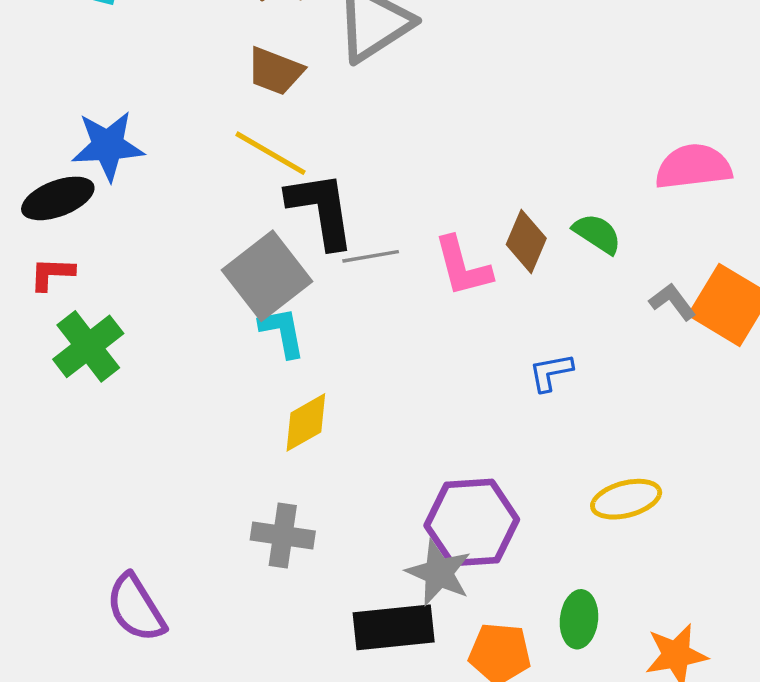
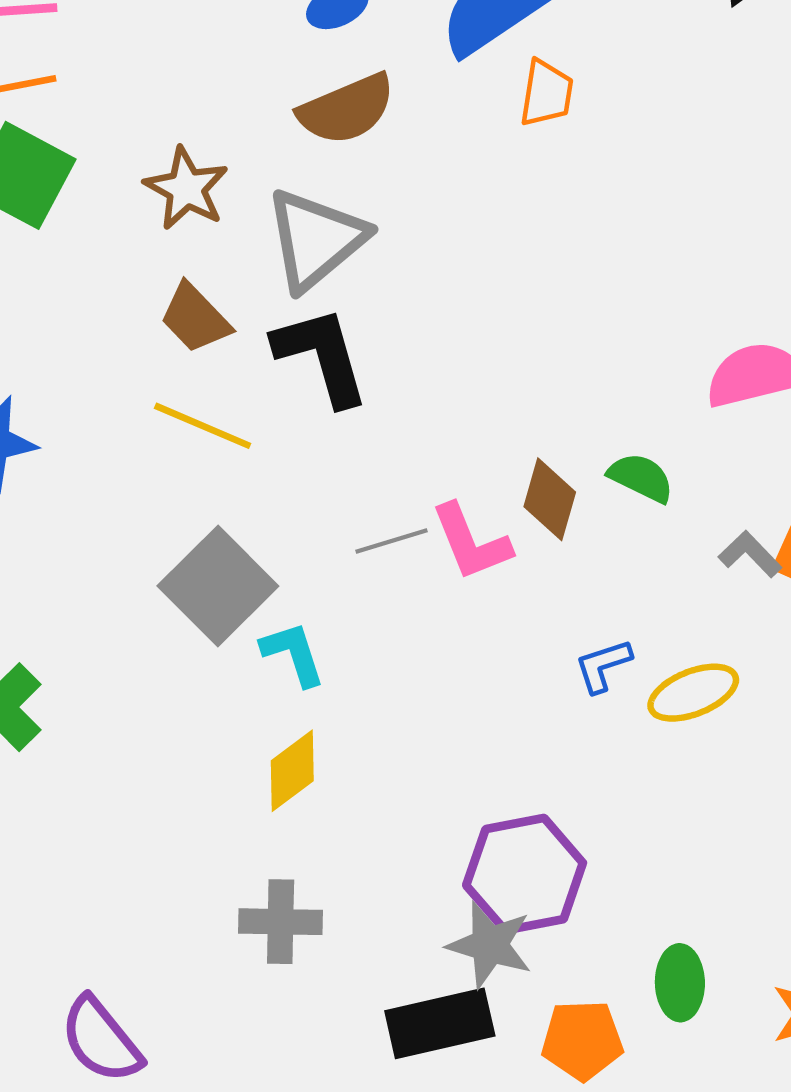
brown trapezoid: (275, 71) -> (195, 318), turned 32
black L-shape: (321, 210) -> (321, 356), moved
gray line: (371, 256) -> (391, 541), moved
cyan L-shape: (282, 332) -> (293, 654), moved
yellow ellipse: (626, 499) -> (693, 693), moved

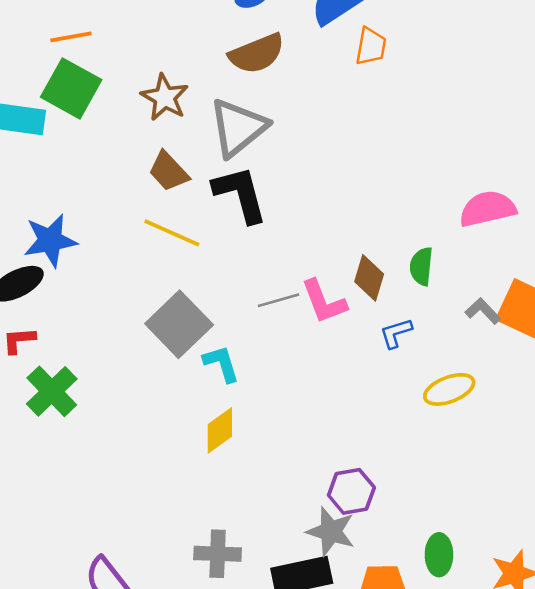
green semicircle: (641, 478) -> (421, 266), turned -111
blue L-shape: (603, 666) -> (396, 333), moved
purple hexagon: (525, 874) -> (351, 491), size x0.7
gray cross: (281, 922) -> (218, 554), moved

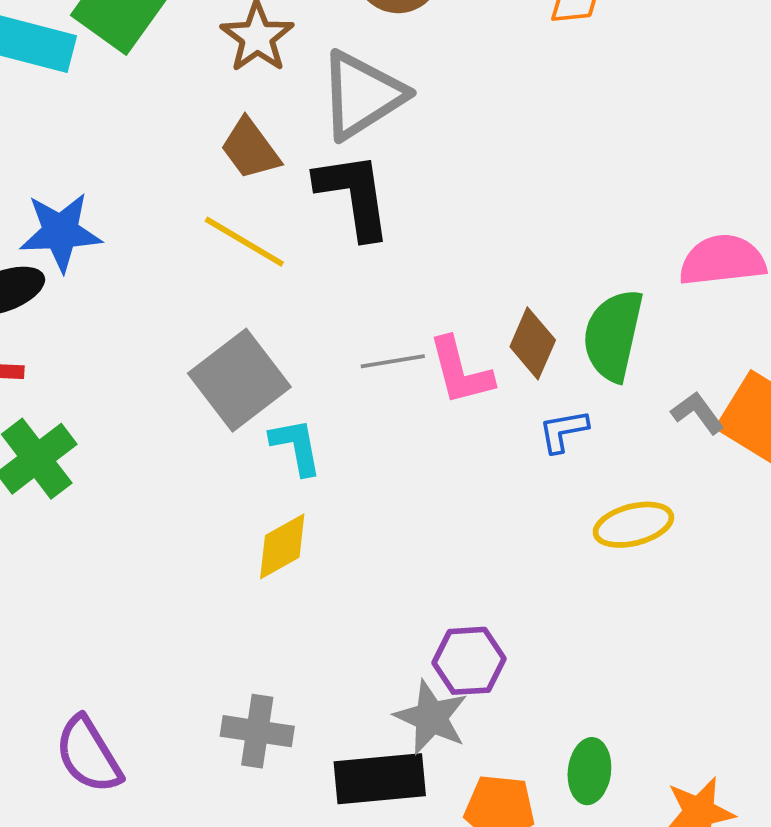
green semicircle: (421, 266) -> (613, 335), size x1.6

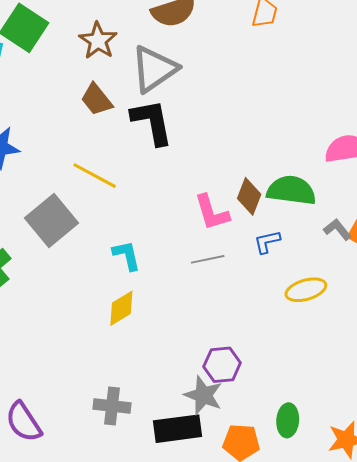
yellow line: (244, 242) -> (95, 176), moved
green semicircle: (613, 335) -> (291, 190), turned 87
gray line: (393, 361) -> (208, 259), moved
gray square: (239, 380) -> (52, 221), moved

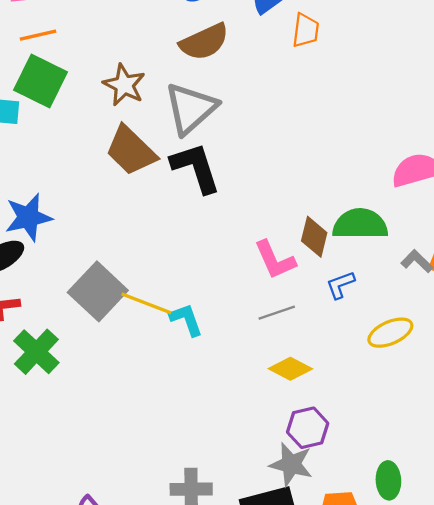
brown trapezoid: (96, 100) -> (131, 151), size x1.4
yellow line: (95, 176) -> (146, 303), moved
yellow diamond: (121, 308) -> (290, 369), moved, turned 66

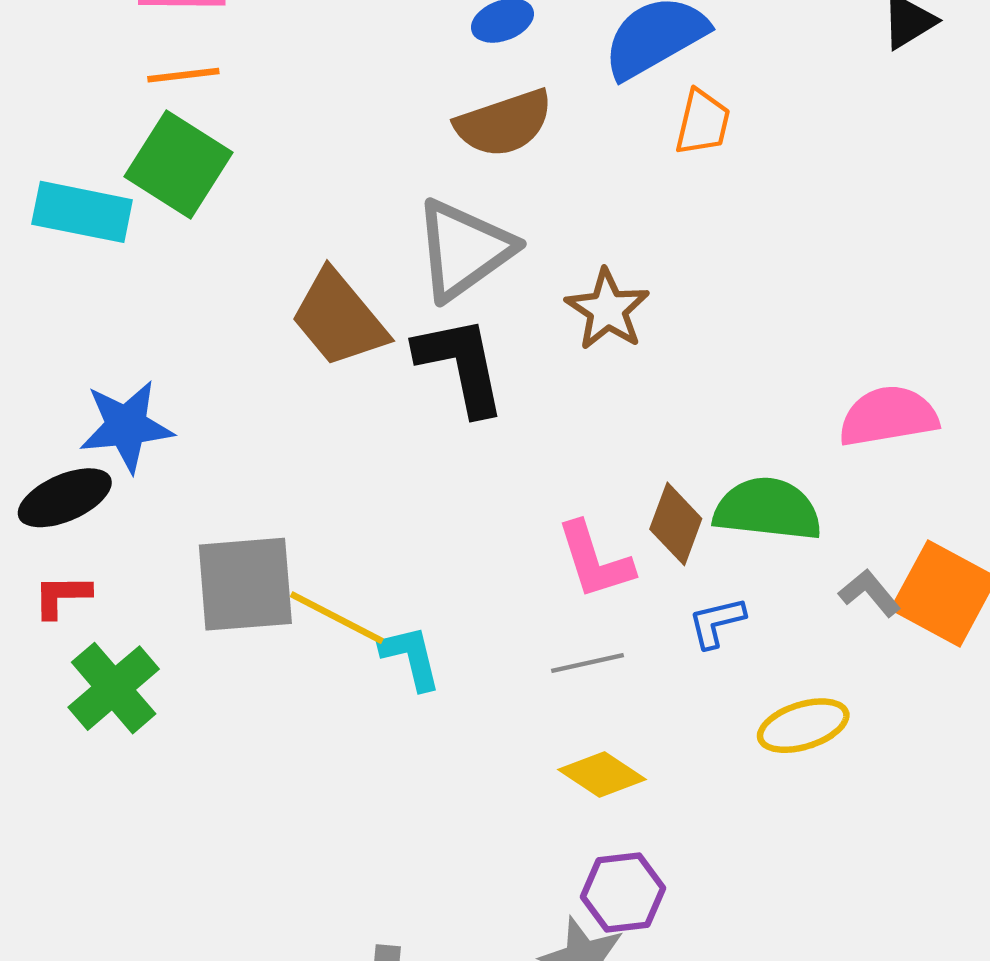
brown star: (124, 85) -> (607, 309), moved
gray square: (98, 291) -> (245, 584), turned 36

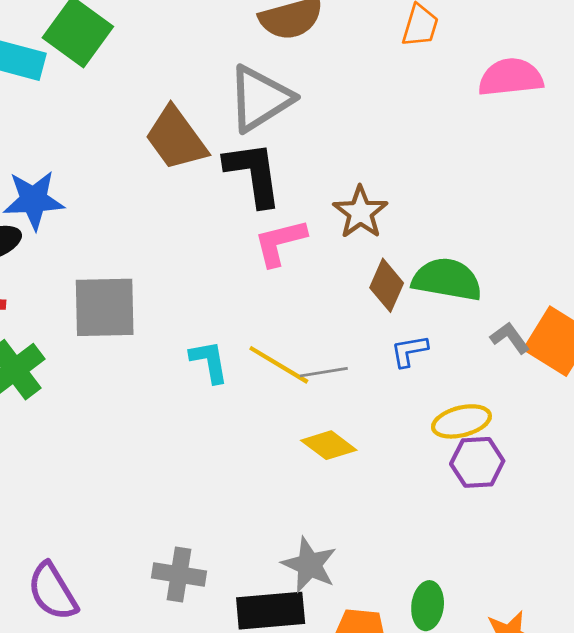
brown star: (607, 309) -> (360, 212), moved
pink semicircle: (888, 416) -> (511, 77), moved
pink L-shape: (595, 560) -> (280, 242), moved, turned 90
yellow line: (337, 618) -> (279, 365), moved
purple hexagon: (623, 892) -> (477, 462), moved

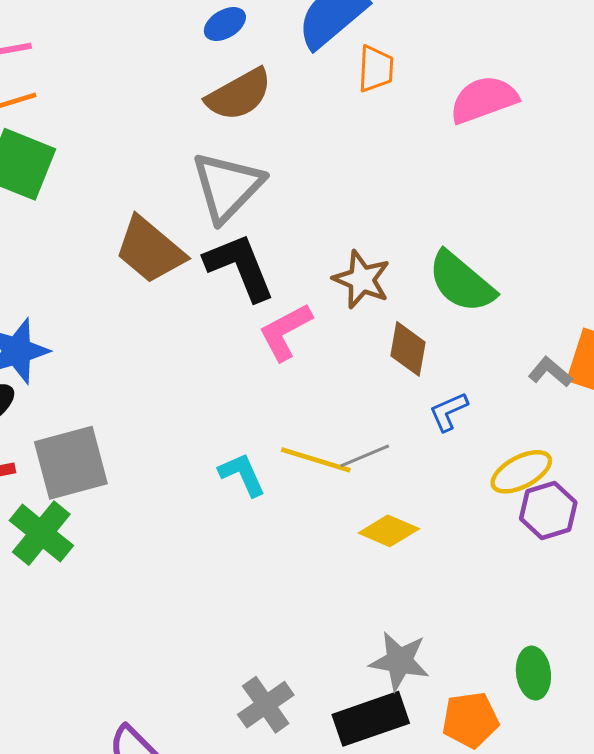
green semicircle: (447, 279) -> (461, 282), moved, turned -136
gray square: (105, 307) -> (71, 463), moved
gray cross: (179, 574) -> (266, 705), turned -30

